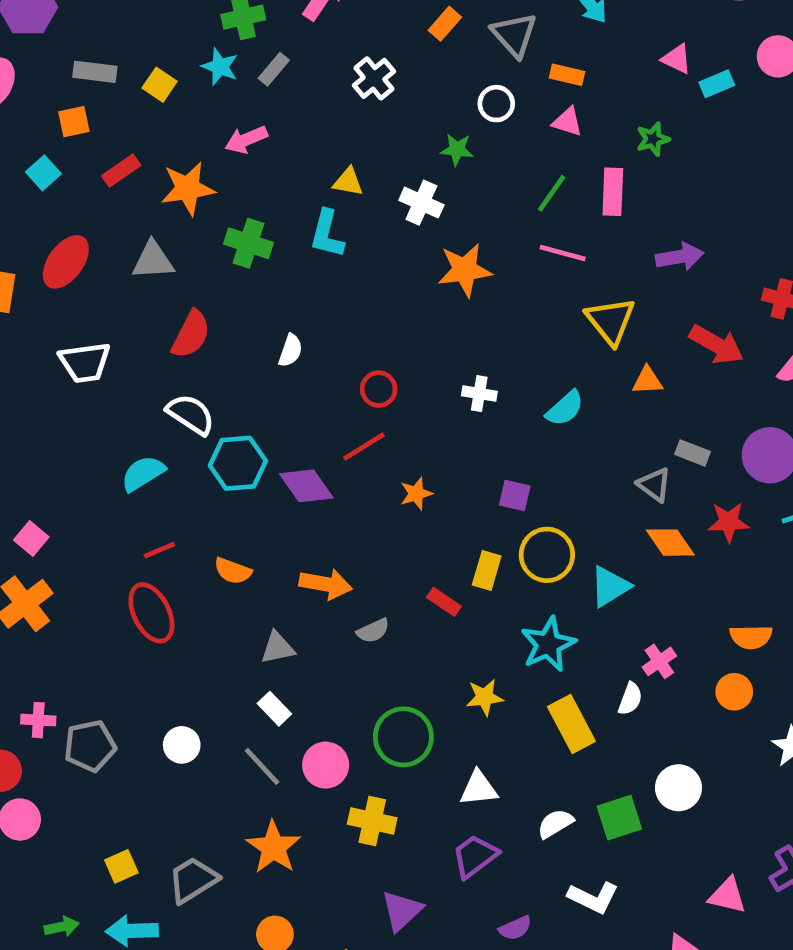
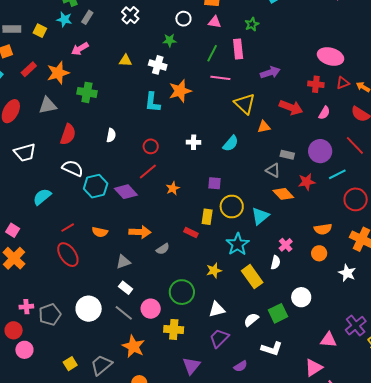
cyan L-shape: (327, 234) -> (153, 102), moved
cyan semicircle: (143, 473) -> (42, 197), moved
white circle: (182, 745) -> (89, 309), size x1.6

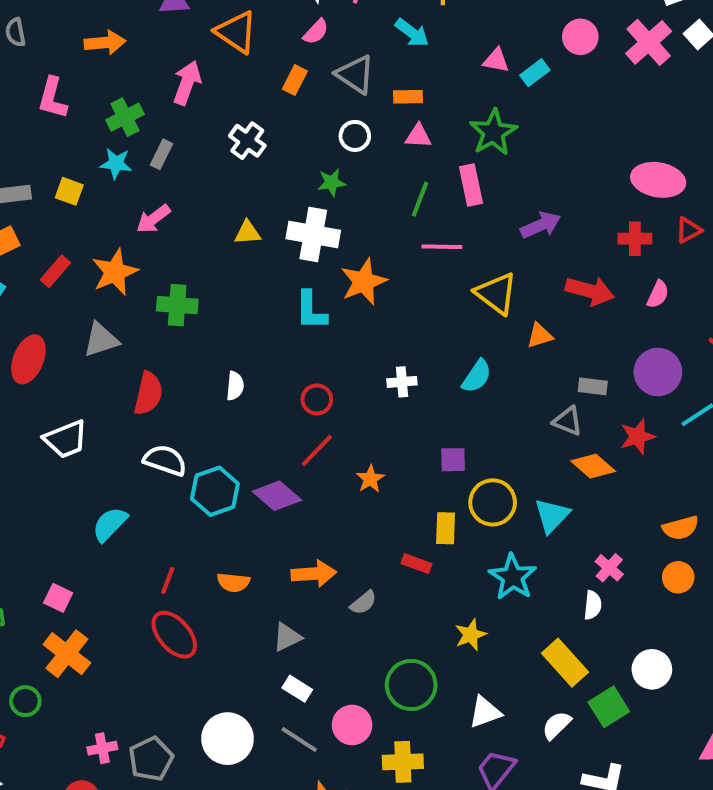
green star: (252, 24) -> (493, 132), size x1.6
white cross: (158, 65) -> (313, 234), size x1.4
red line: (68, 228) -> (168, 580), turned -32
yellow rectangle: (252, 277) -> (565, 663), moved

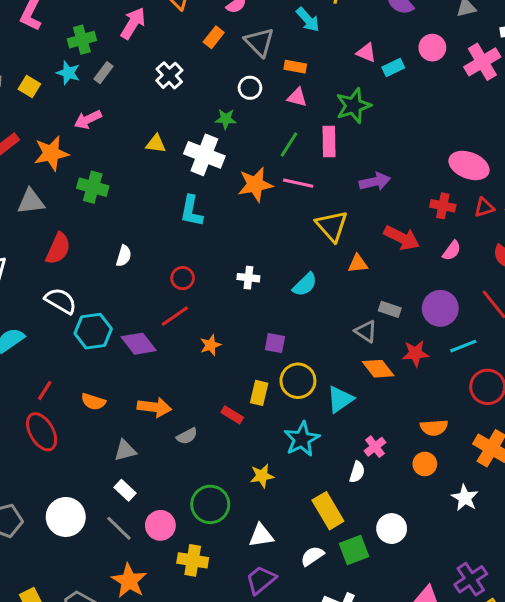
orange star: (364, 282) -> (255, 184), moved

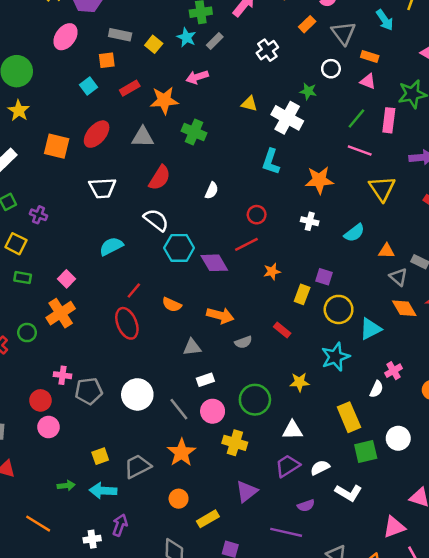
orange star: (255, 184) -> (319, 180), moved
orange triangle: (358, 264) -> (386, 251), moved
yellow rectangle: (259, 393) -> (302, 294), moved
white rectangle: (125, 490) -> (205, 380), moved, turned -70
white semicircle: (312, 556) -> (320, 468), moved

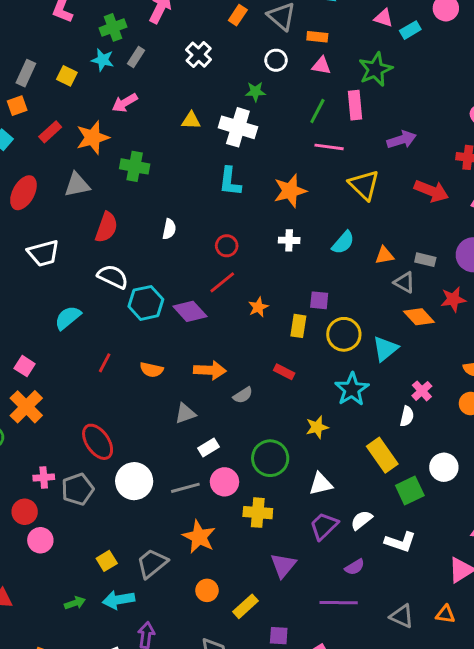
gray rectangle: (120, 35) -> (26, 73), turned -65
red ellipse: (127, 323) -> (98, 442), moved
gray line: (179, 409) -> (185, 488), turned -55

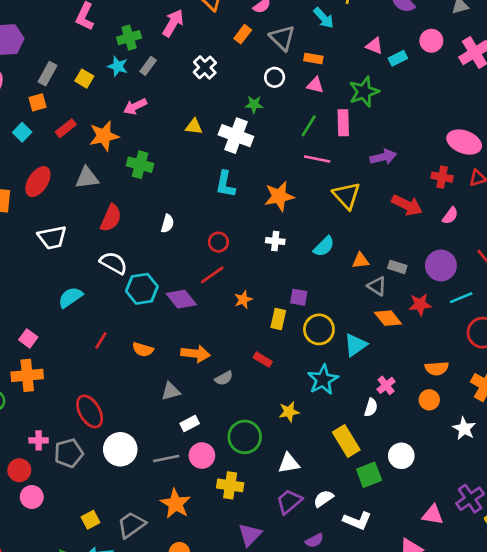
orange cross: (26, 407) -> (27, 375), turned 36

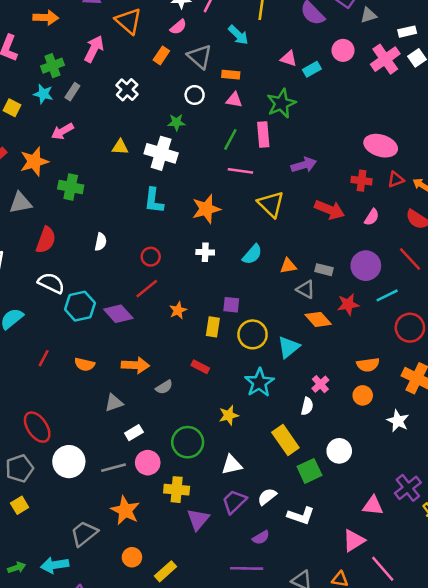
yellow square: (91, 520) -> (20, 505), moved
purple triangle: (250, 535) -> (198, 519), moved

